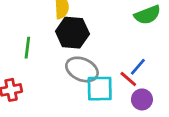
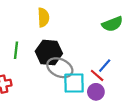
black hexagon: (72, 33) -> (49, 52), moved
purple circle: (142, 99) -> (96, 92), moved

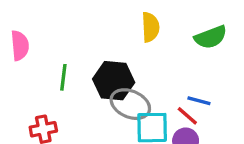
yellow semicircle: (43, 17) -> (150, 27), moved
blue line: (105, 66) -> (199, 101), turned 64

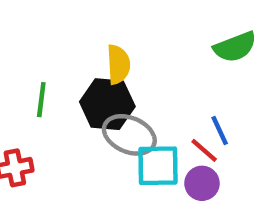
yellow semicircle: (150, 27) -> (118, 64), moved
blue line: (199, 101) -> (220, 130), turned 50

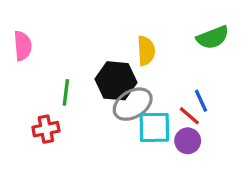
yellow semicircle: (118, 64) -> (146, 51), moved
green line: (41, 100) -> (66, 92), moved
gray ellipse: (129, 135) -> (133, 104), turned -54

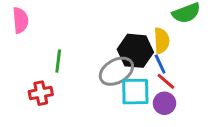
yellow semicircle: (146, 51) -> (162, 41), moved
black hexagon: (116, 81) -> (135, 51), moved
blue line: (201, 101) -> (160, 64), moved

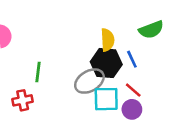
yellow semicircle: (162, 41) -> (107, 40), moved
blue line: (160, 64) -> (132, 59), moved

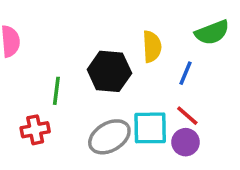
blue line: (132, 59) -> (186, 73), turned 48
black hexagon: (106, 63) -> (109, 71), moved
gray ellipse: (89, 81) -> (109, 137), moved

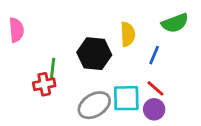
red cross: (35, 130) -> (44, 84), moved

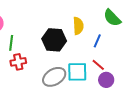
green semicircle: (175, 23) -> (112, 18), turned 66
green line: (53, 69) -> (11, 43), moved
purple circle: (154, 109) -> (106, 80), moved

